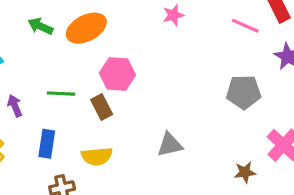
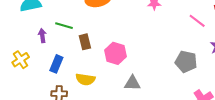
pink hexagon: (117, 74) -> (116, 53), moved
green line: (61, 94) -> (64, 26), moved
brown rectangle: (102, 107) -> (85, 42), moved

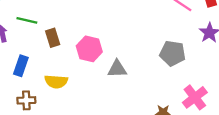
gray triangle: (132, 83) -> (117, 69), moved

